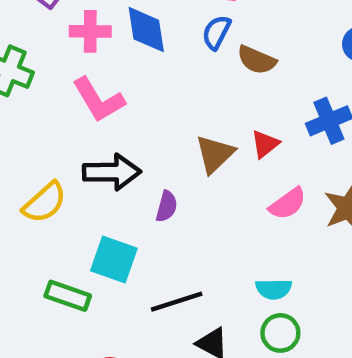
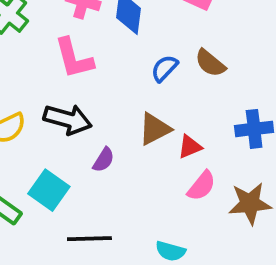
blue semicircle: (216, 32) -> (164, 68), moved
red triangle: (265, 144) -> (190, 147), moved
pink semicircle: (288, 204) -> (202, 186), turned -32

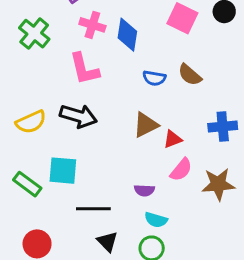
blue semicircle: (164, 68) -> (154, 78), turned -125
purple semicircle: (104, 160) -> (144, 190), moved, turned 60
cyan square: (49, 190) -> (63, 171), turned -32

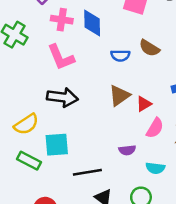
yellow semicircle: (31, 122) -> (26, 124), moved
cyan semicircle: (156, 220) -> (155, 168), moved

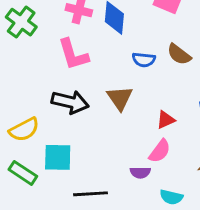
brown triangle: (119, 96) -> (120, 98), moved, turned -35
pink semicircle: (155, 128) -> (160, 151), moved

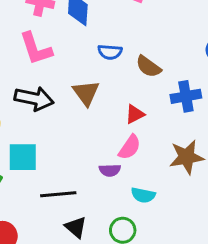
brown semicircle: (179, 54) -> (148, 67), moved

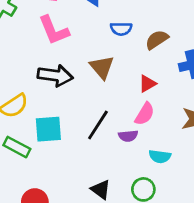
brown semicircle: (148, 67) -> (157, 40), turned 115
black line: (58, 194) -> (98, 125), moved, turned -48

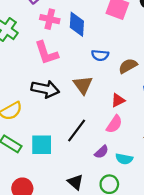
cyan square: (48, 129) -> (42, 145), moved
purple semicircle: (128, 136) -> (102, 152), moved, turned -40

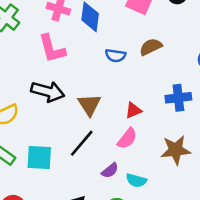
brown semicircle: (128, 66) -> (151, 47), moved
brown triangle: (83, 85) -> (89, 105), moved

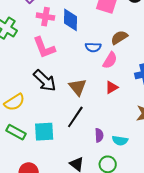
black arrow: (48, 92) -> (45, 81), turned 35
pink semicircle: (127, 139) -> (110, 60), moved
purple semicircle: (110, 170) -> (99, 135), turned -48

